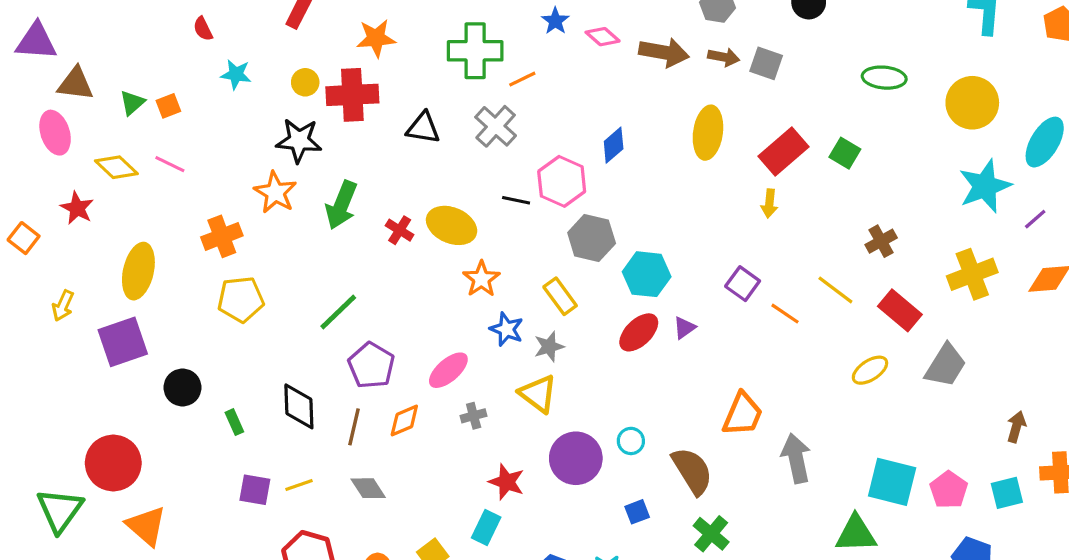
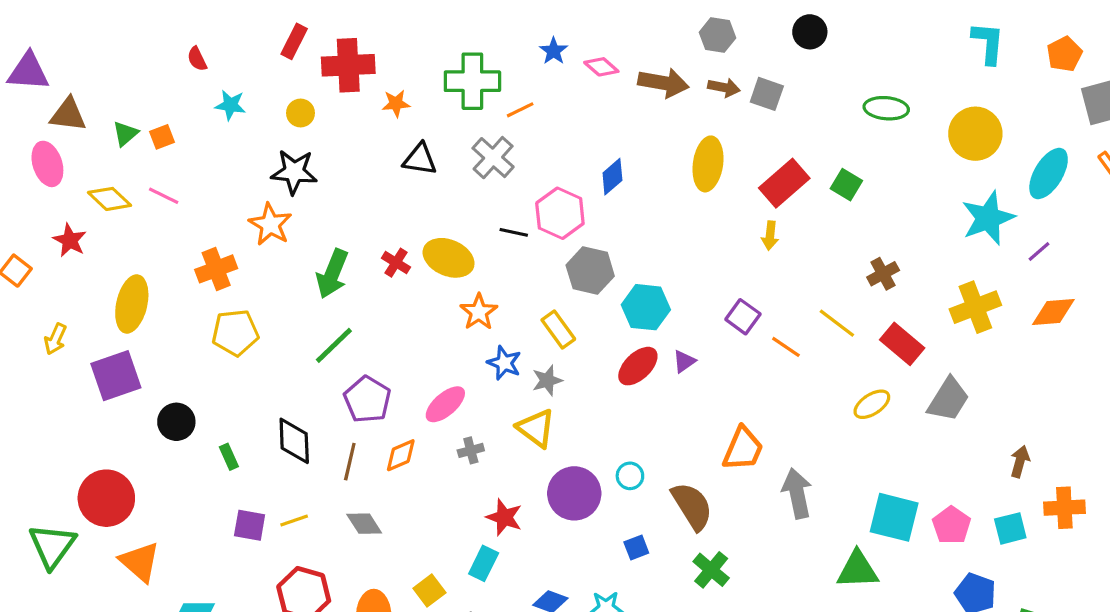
orange star: (376, 38) -> (396, 103), moved, size x0.7
red cross: (352, 95) -> (348, 65), moved
green arrow: (341, 205) -> (332, 274), moved

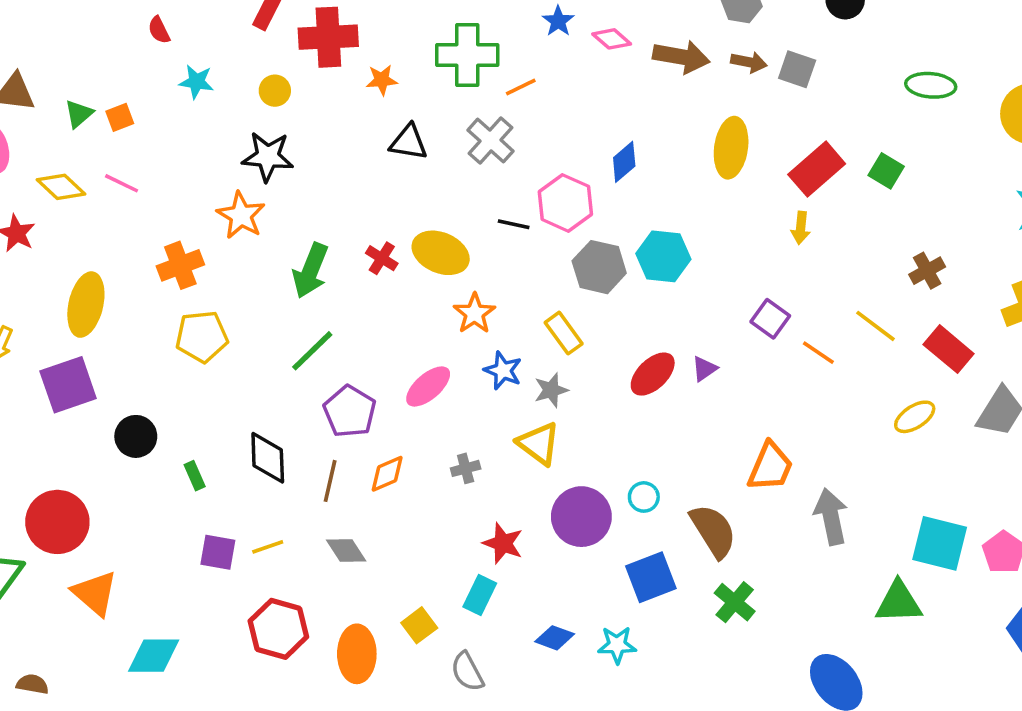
cyan hexagon: (646, 307) -> (663, 256), moved
pink ellipse: (445, 404) -> (428, 386), moved
blue square: (636, 548) -> (651, 577), size x1.8

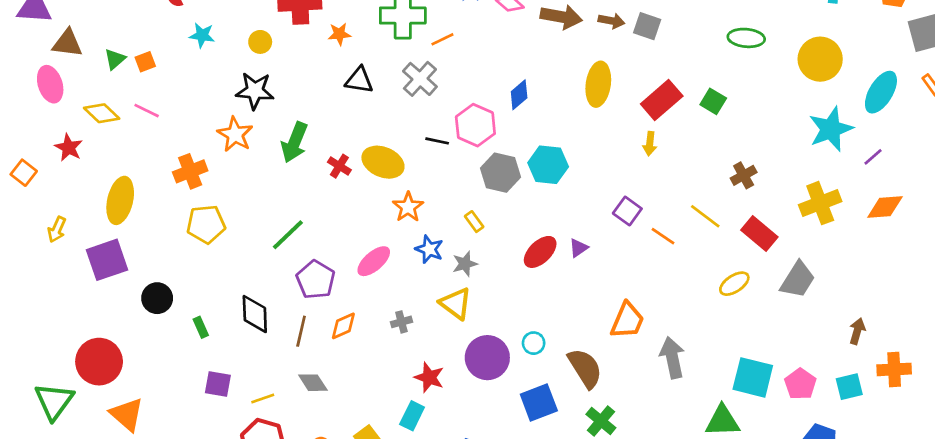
green arrow: (310, 271) -> (294, 142), moved
yellow rectangle: (564, 333) -> (474, 222), size x0.7
yellow line: (268, 547) -> (263, 399), moved

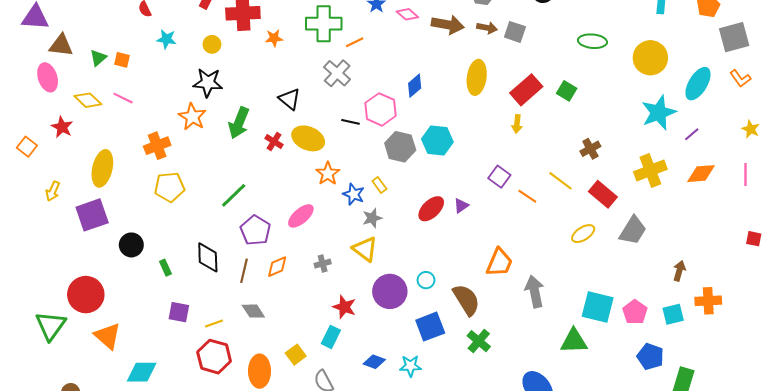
orange square: (145, 62) -> (122, 60), turned 35
black triangle: (359, 80) -> (290, 99), moved, turned 30
blue star: (429, 249) -> (354, 194), moved

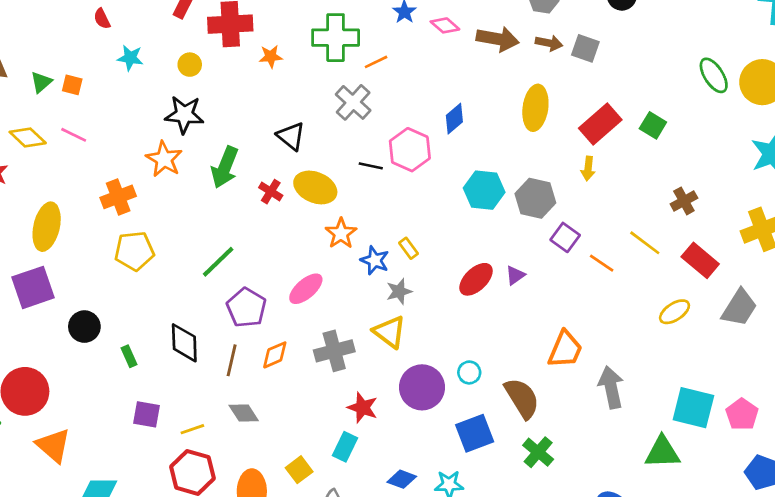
green ellipse: (592, 41) -> (714, 75), moved, turned 52
gray hexagon: (400, 147) -> (535, 198), moved
gray cross: (323, 264) -> (334, 351), size x1.8

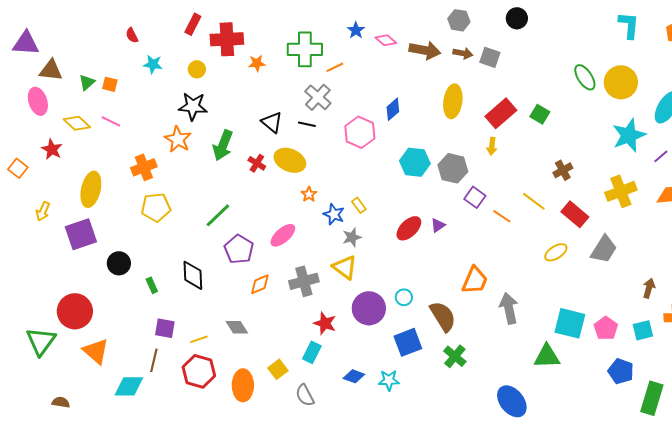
black line: (371, 166) -> (307, 124), moved
orange star: (341, 233) -> (309, 194), size x0.7
brown line: (232, 360) -> (154, 360), moved

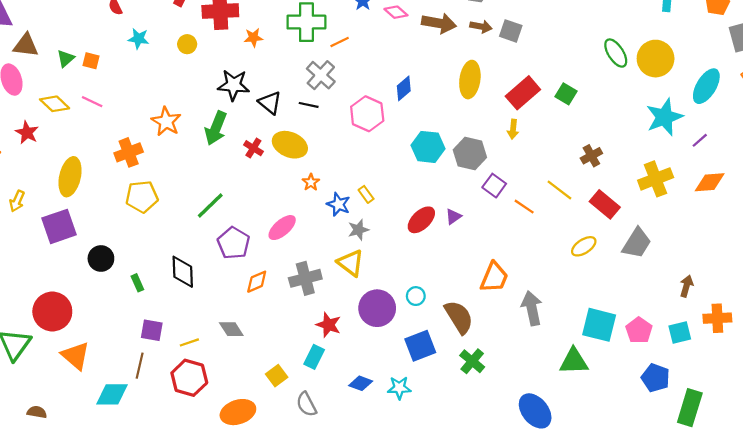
black star: (193, 106) -> (234, 85), moved
orange ellipse: (243, 385) -> (238, 412), moved, turned 72

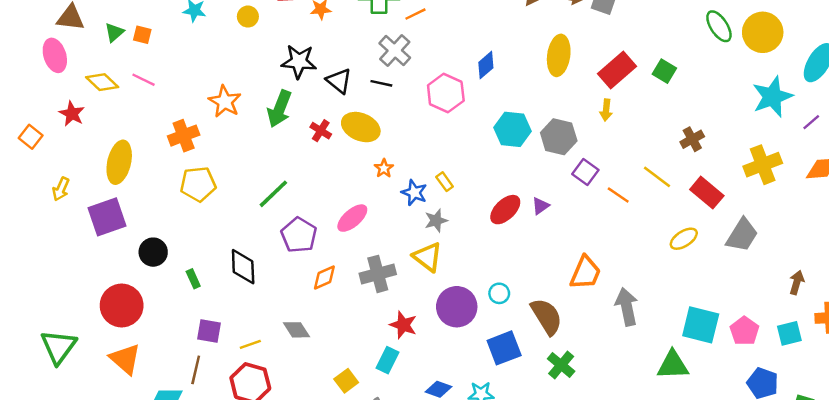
red circle: (52, 312) -> (122, 305), moved

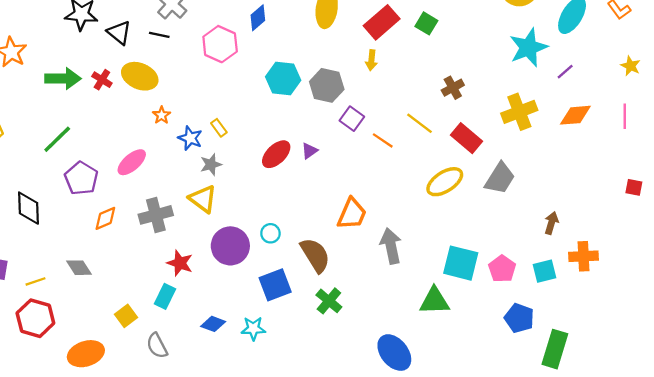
green arrow: (279, 109) -> (63, 79), moved, turned -112
yellow ellipse: (684, 239) -> (445, 182), size x1.4

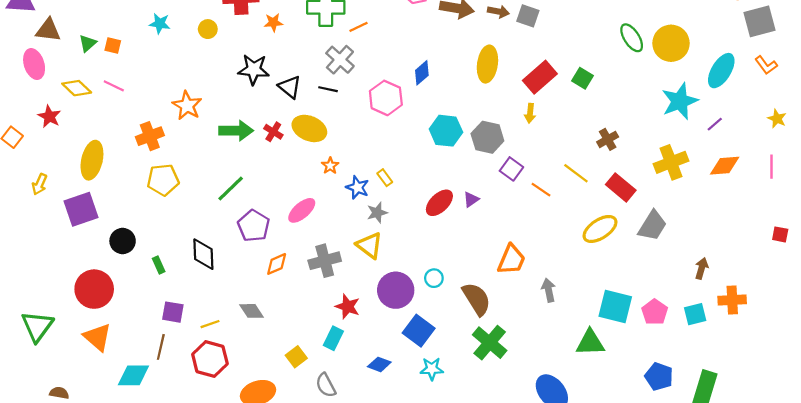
gray arrow: (391, 246) -> (549, 290), size x0.7
blue square: (275, 285) -> (419, 331), moved, turned -32
green cross: (329, 301) -> (490, 343), size x1.4
blue pentagon: (519, 318) -> (659, 376), moved
cyan star: (253, 328) -> (432, 369), moved

